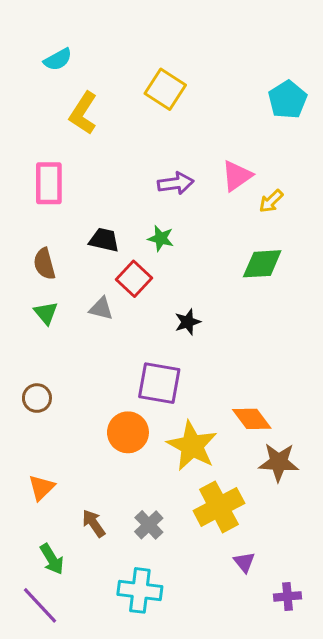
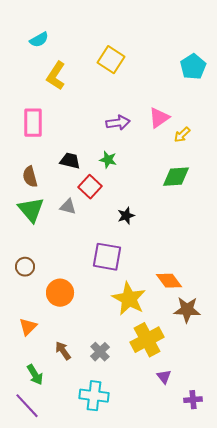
green triangle: (46, 313) -> (31, 210), size x1.6
orange circle: (128, 432) -> (60, 293), moved

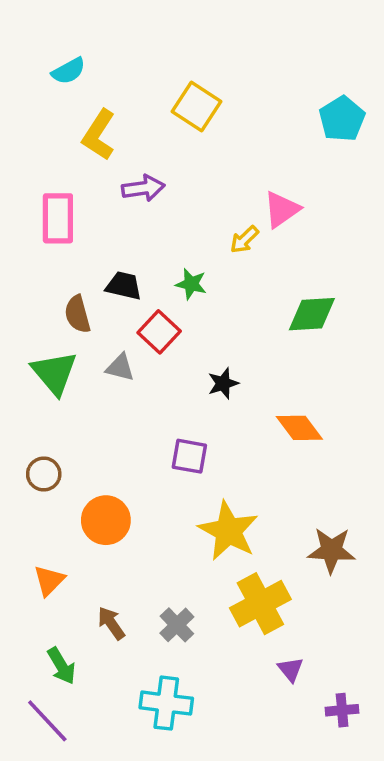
purple arrow: (118, 123) -> (143, 188), moved
yellow arrow: (182, 135) -> (244, 240), moved
brown semicircle: (30, 177) -> (77, 314), moved
purple square: (107, 257) -> (189, 456), size x0.7
orange diamond: (169, 281) -> (299, 428), moved

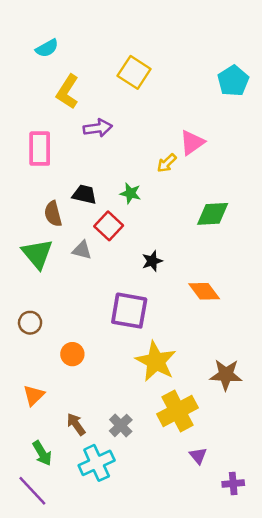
purple square: (189, 456) -> (129, 311), size x1.5
orange circle: (106, 520) -> (72, 354), size x0.7
cyan cross: (166, 703) -> (97, 463), moved, turned -32

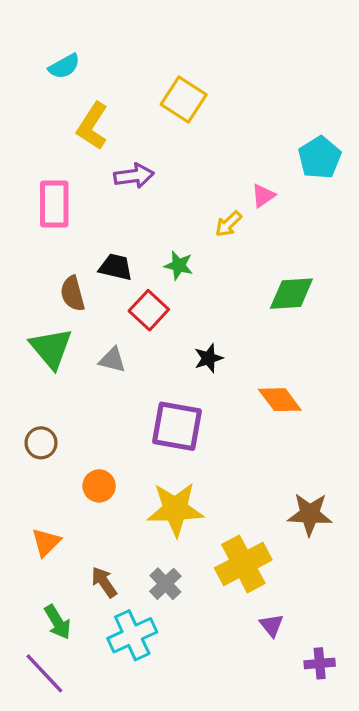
cyan pentagon: (233, 81) -> (320, 158), moved
pink triangle: (192, 143) -> (263, 196), size x0.7
gray triangle: (82, 250) -> (112, 360), moved
yellow star: (156, 361) -> (175, 509), moved, turned -30

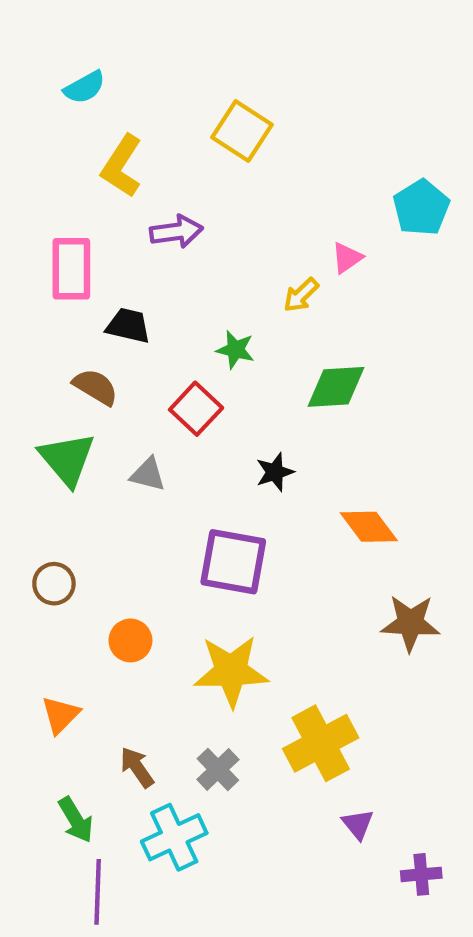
black trapezoid: (116, 267) -> (128, 326), moved
brown semicircle: (73, 294) -> (95, 387), turned 136
green diamond: (291, 294) -> (336, 387), moved
brown star: (310, 514) -> (410, 623), moved
purple line: (44, 673) -> (98, 892), moved, turned 45

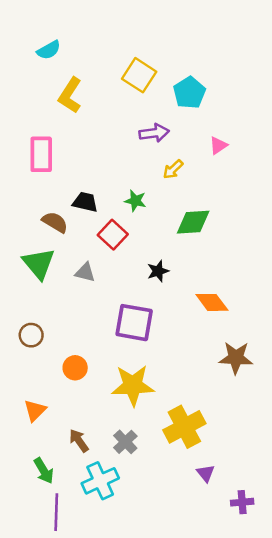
cyan pentagon: (421, 208) -> (189, 93), moved
purple arrow: (176, 232) -> (154, 133), moved
pink triangle: (347, 258) -> (218, 146), moved
black trapezoid: (128, 326) -> (85, 202), moved

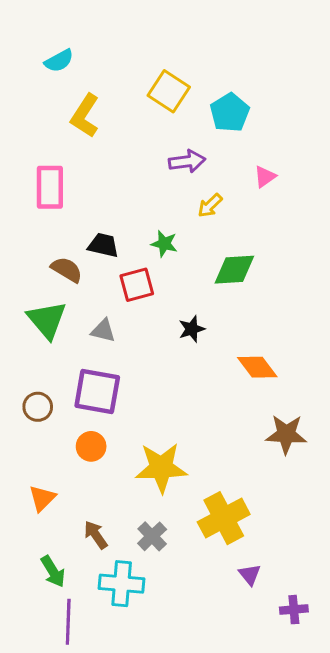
red square: (113, 235) -> (137, 285), turned 32
purple square: (134, 323) -> (97, 392), moved
cyan cross: (100, 481) -> (122, 584), turned 30

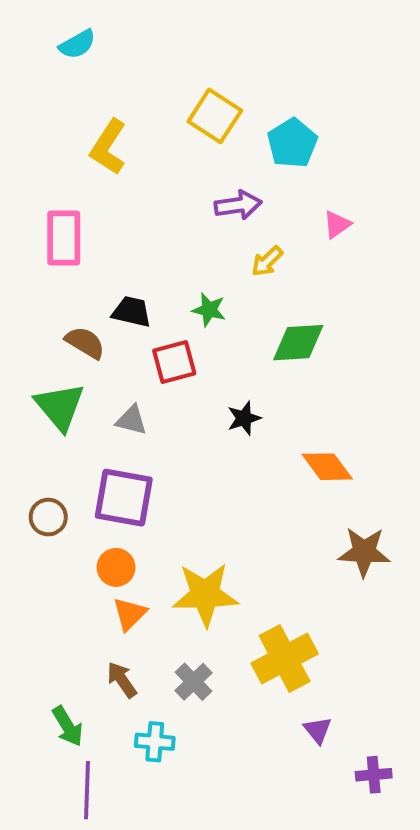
cyan semicircle: (59, 61) -> (77, 44), moved
orange triangle: (42, 498) -> (130, 614), moved
cyan cross: (122, 584) -> (155, 742), size x0.7

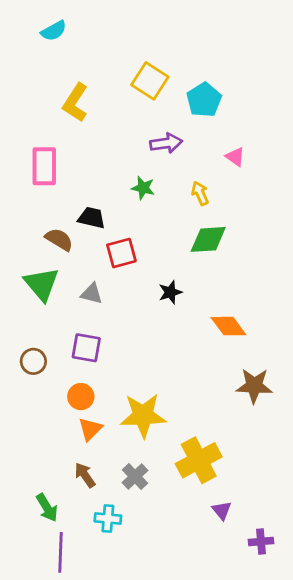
pink triangle: (337, 224) -> (235, 157), turned -50
yellow arrow: (267, 261) -> (200, 193), moved, turned 110
green star: (209, 310) -> (143, 188), moved
purple square: (124, 498) -> (86, 348), size x0.7

